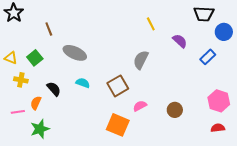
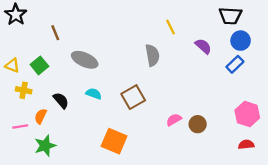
blue circle: (224, 32) -> (241, 41), moved
gray semicircle: (141, 60) -> (152, 55), moved, turned 144
pink semicircle: (140, 106) -> (174, 120), moved
orange square: (118, 125) -> (114, 141), moved

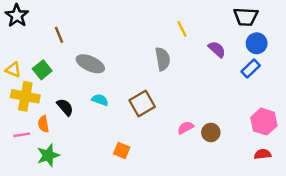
yellow cross: (24, 90) -> (25, 96), size x1.6
orange semicircle: (41, 116) -> (43, 124), turned -35
orange square: (114, 141) -> (122, 151), size x0.6

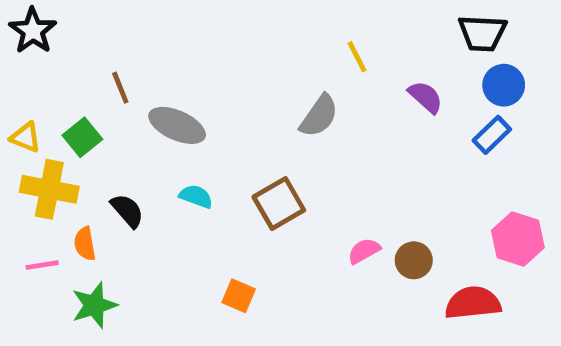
brown line: (59, 35) -> (120, 88), moved
gray semicircle: (163, 59) -> (319, 116), turned 45
red semicircle: (263, 154) -> (473, 303), moved, size x1.6

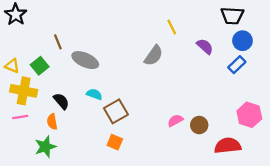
brown square: (279, 204) -> (116, 111), moved
orange semicircle: (85, 244) -> (52, 122), moved
pink line: (42, 265) -> (20, 117), moved

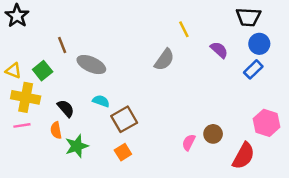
pink semicircle: (175, 120) -> (189, 142), moved, turned -35
orange square: (115, 142) -> (123, 152), turned 35
red semicircle: (228, 146) -> (243, 156), turned 125
green star: (45, 147) -> (77, 146), moved

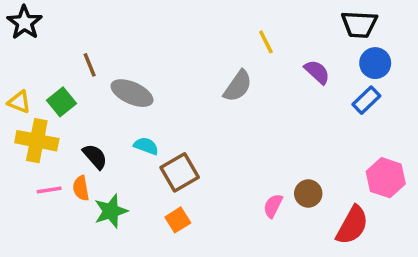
pink line: (22, 125) -> (49, 190), moved

